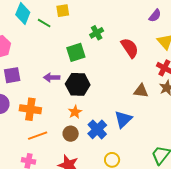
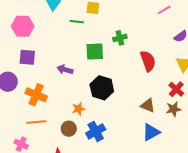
green line: (44, 23) -> (77, 22), moved, turned -40
black hexagon: (78, 84) -> (102, 88), moved
blue triangle: (123, 119) -> (151, 132), moved

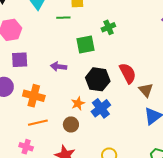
red semicircle: (148, 61) -> (128, 73), moved
brown triangle: (148, 105) -> (146, 90), turned 35
blue cross: (96, 131) -> (101, 108), moved

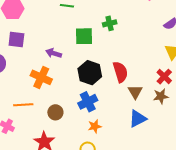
orange cross: (34, 96) -> (41, 77), moved
orange star: (78, 103) -> (95, 126), moved

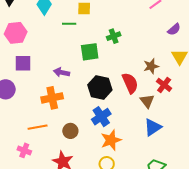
orange cross: (41, 77) -> (52, 98), turned -30
red cross: (164, 77) -> (164, 85), moved
brown star: (161, 96) -> (151, 66), moved
orange star: (95, 126) -> (111, 140), size x1.5

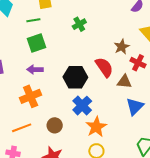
green square: (90, 52) -> (36, 43), moved
brown triangle: (147, 101) -> (124, 82), turned -35

